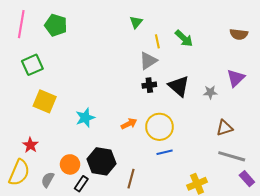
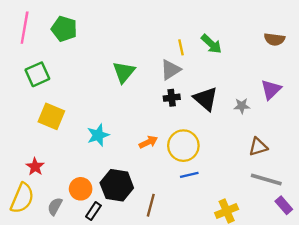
green triangle: (136, 22) -> (124, 72), moved, size x1.5

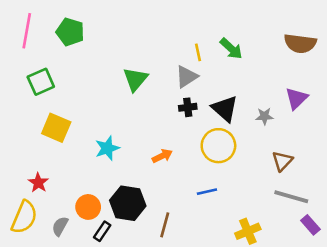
brown semicircle: (274, 39) -> (300, 43), size x1.4
yellow circle: (183, 146) -> (218, 146), moved
brown triangle: (258, 147) -> (282, 161), turned -30

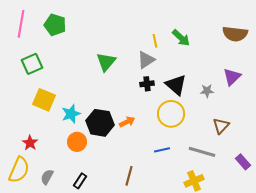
cyan star: (107, 148) -> (71, 114), moved
gray line: (291, 197) -> (202, 152), moved
black hexagon: (128, 203) -> (100, 123), moved
orange circle: (88, 207) -> (77, 142), moved
purple rectangle: (310, 225) -> (243, 162), moved

